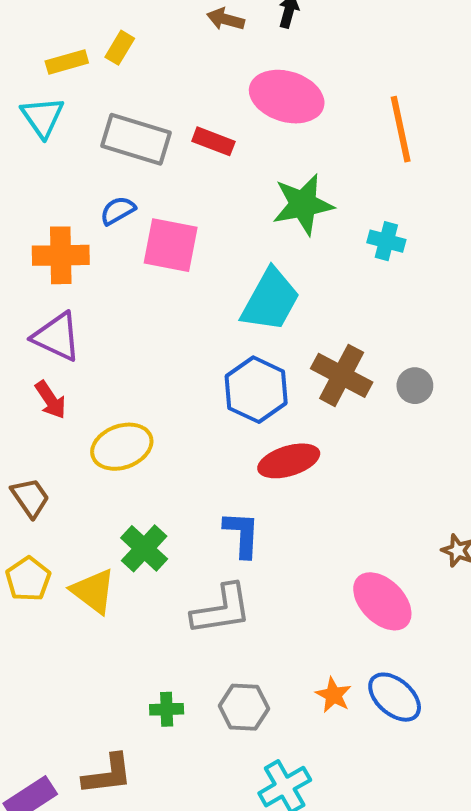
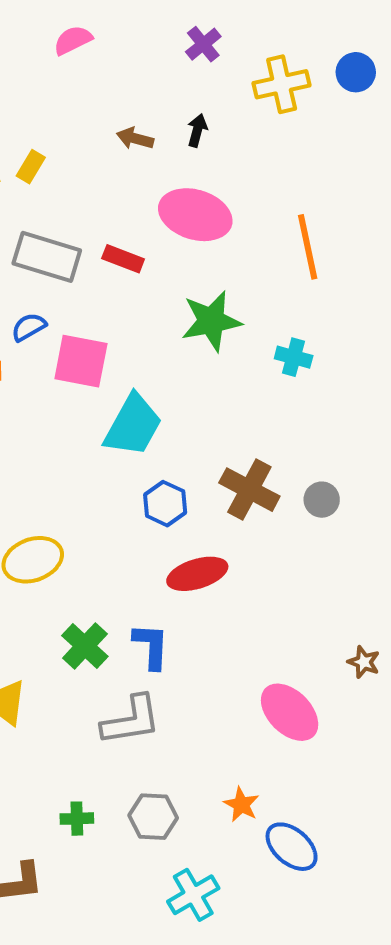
cyan trapezoid: (270, 300) -> (133, 425), moved
blue hexagon: (256, 390) -> (165, 504), size x0.7
green cross: (144, 548) -> (85, 646), moved
blue ellipse: (395, 697) -> (292, 847), moved

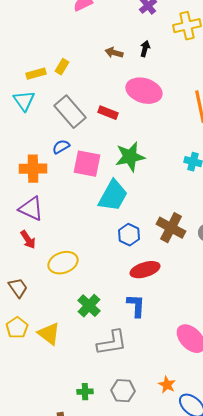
gray rectangle: (47, 257) -> (70, 112), turned 32
green star: (211, 321) -> (130, 157), moved
blue L-shape: (151, 646) -> (136, 306), moved

